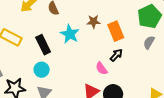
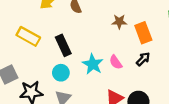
cyan star: (70, 34) -> (93, 64), moved
pink semicircle: (102, 68) -> (116, 62), moved

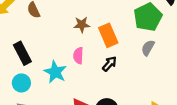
pink semicircle: (116, 62) -> (78, 56), moved, turned 40

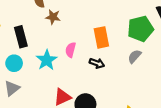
brown star: (82, 25) -> (53, 17), moved
black arrow: (109, 64) -> (97, 63), turned 56

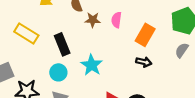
orange rectangle: (101, 37) -> (145, 35), turned 48
pink semicircle: (71, 50) -> (116, 20), moved

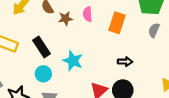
black arrow: (144, 62) -> (125, 62), moved

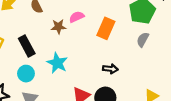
pink semicircle: (88, 14) -> (77, 17), turned 64
brown star: (65, 18) -> (59, 27), moved

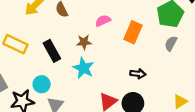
brown star: (59, 27) -> (84, 42), moved
cyan circle: (26, 74) -> (42, 84), moved

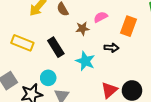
brown star: (84, 42) -> (82, 28), moved
black arrow: (138, 74) -> (111, 48), moved

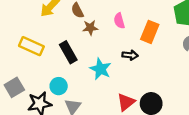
pink semicircle: (101, 17) -> (119, 21), turned -80
brown star: (82, 28) -> (90, 28), moved

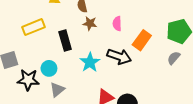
yellow rectangle: (31, 46) -> (34, 27), turned -60
black arrow: (130, 55) -> (119, 57), size x1.6

